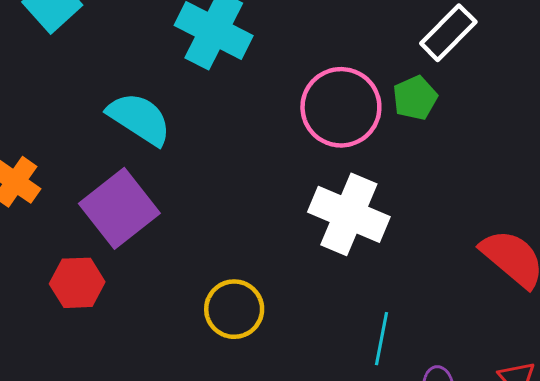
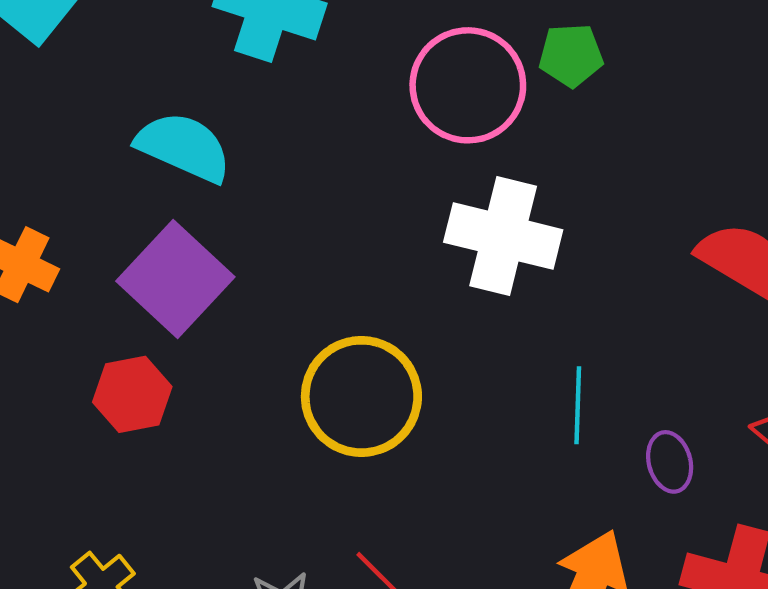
green pentagon: (415, 98) -> (571, 55), turned 30
yellow circle: (234, 309) -> (361, 396), size x1.4

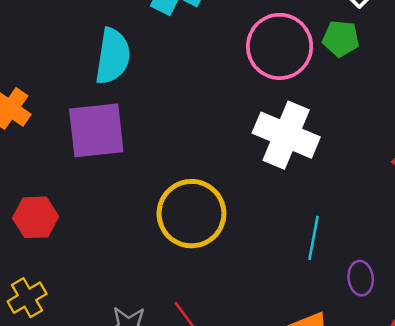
cyan semicircle: (184, 147) -> (113, 56), turned 66
purple square: (175, 279) -> (96, 130), turned 32
red hexagon: (132, 394) -> (36, 217), moved

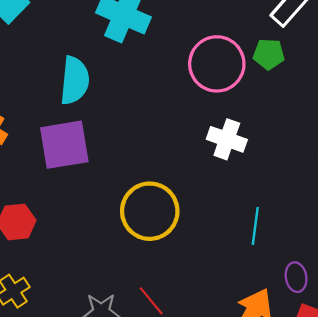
white cross: (286, 135) -> (227, 139), size x0.7
purple ellipse: (361, 278) -> (296, 277), moved

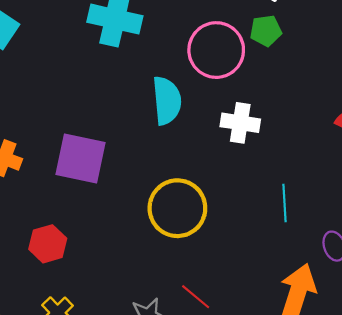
cyan semicircle: (75, 80) -> (167, 101), moved
purple square: (64, 145) -> (80, 158), turned 32

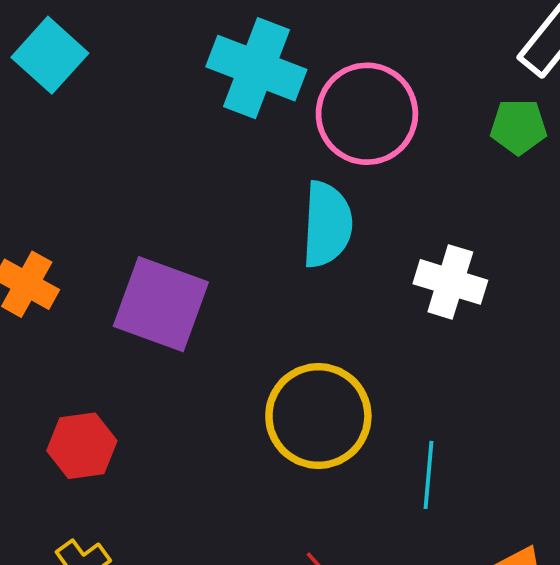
pink circle: (216, 50) -> (367, 114), moved
cyan line: (284, 203) -> (428, 475), moved

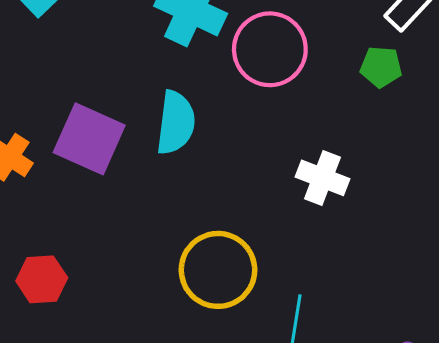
cyan semicircle: (327, 224) -> (176, 123), moved
purple square: (161, 304) -> (89, 139), moved

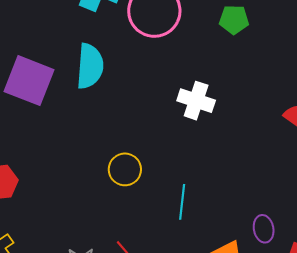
yellow circle: (218, 270) -> (125, 169), size x0.6

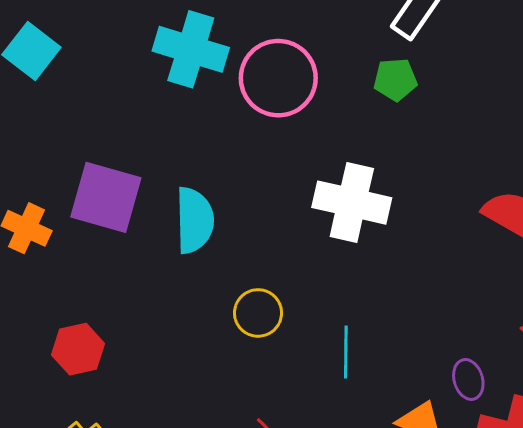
cyan semicircle: (90, 66) -> (194, 220), moved
white cross: (196, 101) -> (352, 203), size x1.4

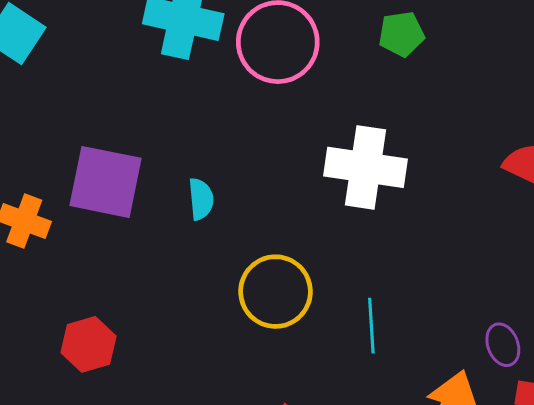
cyan semicircle: (194, 220) -> (201, 199), size x0.6
yellow circle: (258, 313) -> (276, 292), size x1.4

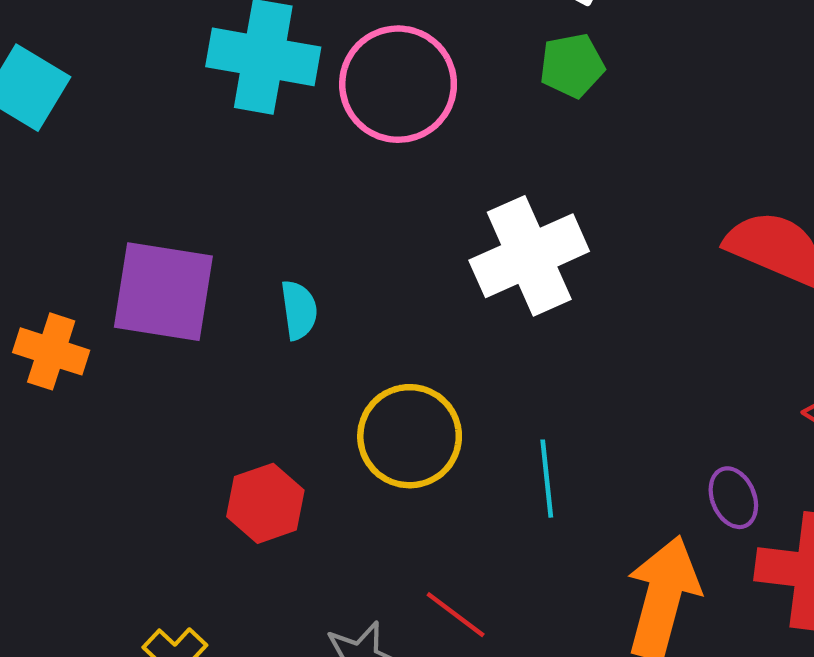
white cross: (366, 167) -> (529, 256), turned -30
red hexagon: (88, 344) -> (265, 503), moved

